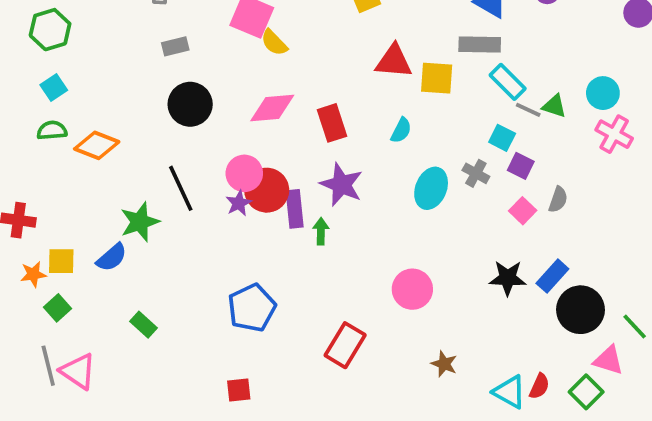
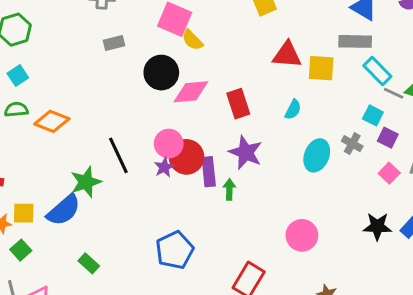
black circle: (190, 104) -> (161, 73), moved
blue semicircle: (112, 257) -> (64, 210), size x1.4

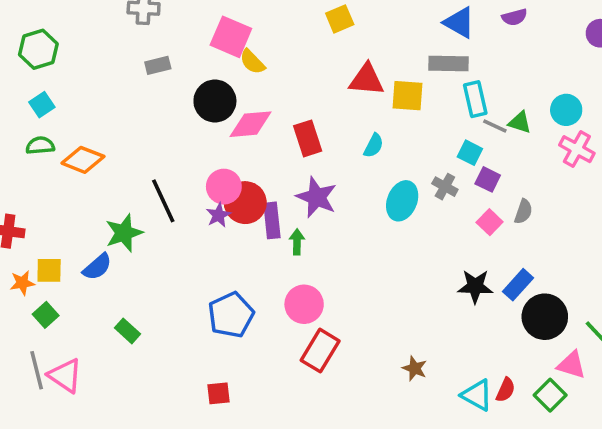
cyan rectangle: (377, 71) -> (475, 99), turned 32
blue semicircle: (64, 210) -> (97, 267), size x0.7
pink circle: (302, 235) -> (304, 304), moved

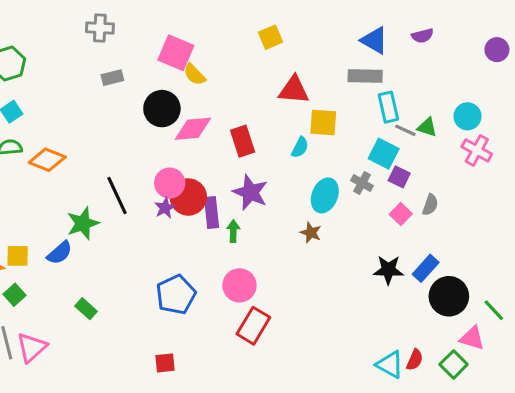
yellow square: (407, 96) -> (323, 123), moved
cyan square: (470, 153) -> (384, 154), size x1.4
brown star: (415, 368) -> (311, 233), moved
pink triangle: (65, 376) -> (32, 347), turned 44

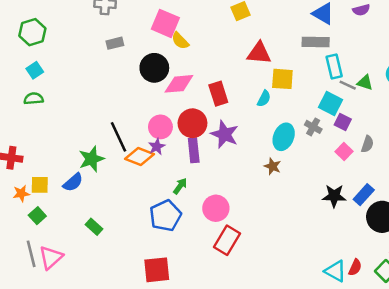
orange diamond: (47, 160) -> (140, 156), moved
red circle: (188, 197) -> (192, 123), moved
green arrow: (233, 231) -> (180, 186), moved, turned 35
red square: (165, 363) -> (157, 270), size x1.6

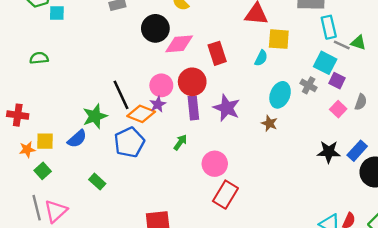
cyan square: (35, 70) -> (57, 13), moved, turned 35
purple star: (225, 134) -> (227, 108), moved
blue pentagon: (165, 216) -> (129, 142), moved

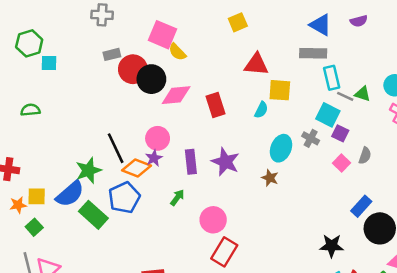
red circle: (192, 82) -> (133, 69), moved
blue semicircle: (77, 139) -> (70, 194), size x1.4
black star: (329, 152) -> (332, 246), moved
green rectangle: (97, 182) -> (93, 215), moved, size x1.6

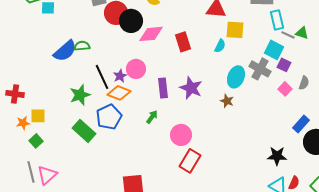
green semicircle: (30, 110) -> (82, 46), moved
gray cross: (311, 138) -> (260, 69), size x1.5
purple star: (154, 158) -> (120, 76), moved
blue semicircle: (70, 194) -> (65, 51), moved

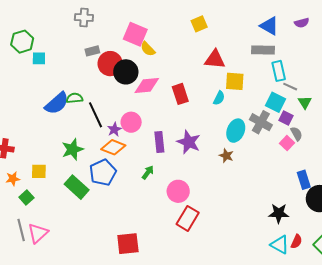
green triangle: (302, 33) -> (305, 102), moved, turned 40
black line: (102, 77) -> (95, 115), moved
gray semicircle: (304, 83) -> (296, 134), moved, turned -48
yellow square: (38, 116) -> (39, 171), moved
blue rectangle: (301, 124) -> (304, 180), turned -60

